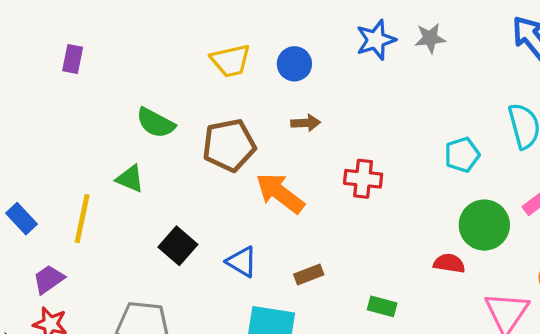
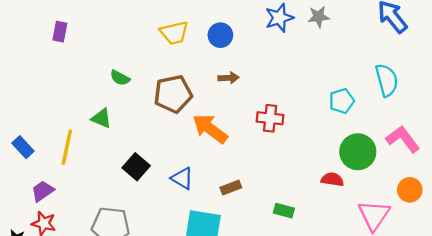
green semicircle: (156, 123) -> (120, 78), size x0.7

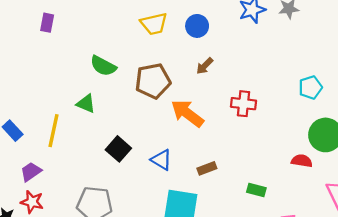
green semicircle: (120, 78) -> (103, 66), size x1.4
brown arrow: (228, 78) -> (205, 66), turned 138

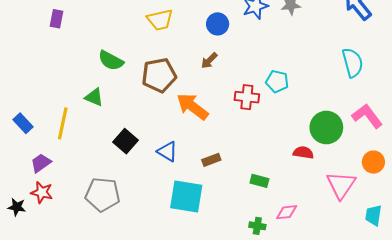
blue circle: (197, 26) -> (218, 24), moved
cyan pentagon: (310, 87) -> (277, 81), moved, turned 30

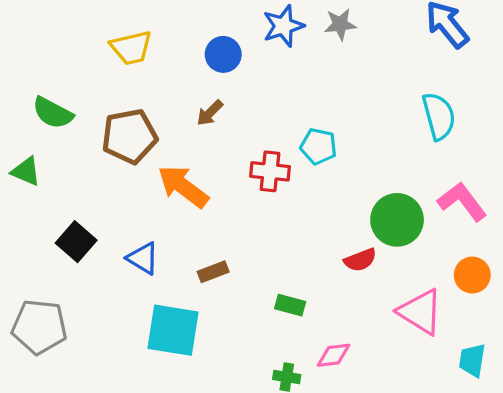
red semicircle: (303, 153) -> (360, 260), turned 150
pink triangle: (341, 185) -> (420, 312), turned -32

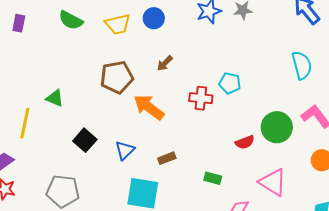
blue circle: (223, 54) -> (154, 18), moved
green semicircle: (53, 113) -> (71, 20), moved
blue triangle: (143, 258) -> (125, 150), turned 45
red semicircle: (360, 260) -> (245, 142), moved
pink triangle: (420, 312) -> (273, 182), moved

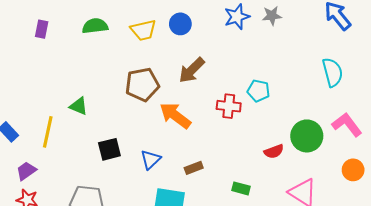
green semicircle: (71, 20) -> (95, 26), turned 145
brown arrow: (165, 63) -> (192, 70), size x1.6
black square: (85, 140) -> (109, 149), turned 35

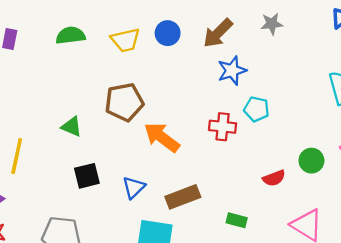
blue star: (237, 17) -> (232, 71), moved
brown arrow: (192, 70) -> (218, 33), moved
green triangle: (79, 106) -> (72, 127), moved
green circle: (307, 136) -> (311, 161), size x0.7
brown rectangle: (194, 168) -> (183, 197), size x1.6

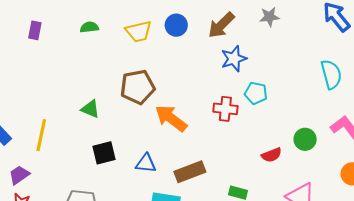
green semicircle: (71, 35) -> (89, 27), size x0.7
blue triangle: (134, 188) -> (146, 163), turned 50

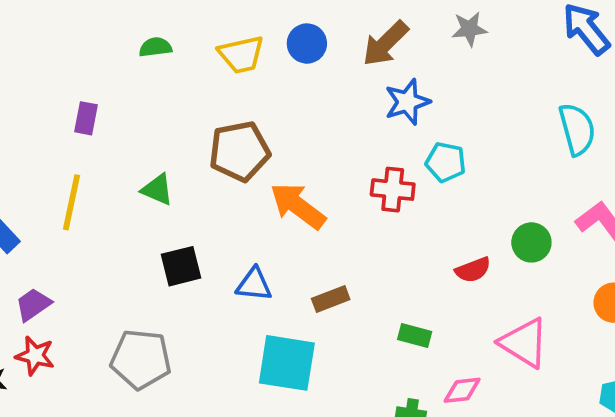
purple rectangle: (35, 30) -> (86, 118), moved
yellow line: (41, 135) -> (71, 202), moved
brown rectangle: (190, 172) -> (331, 299), size x0.7

